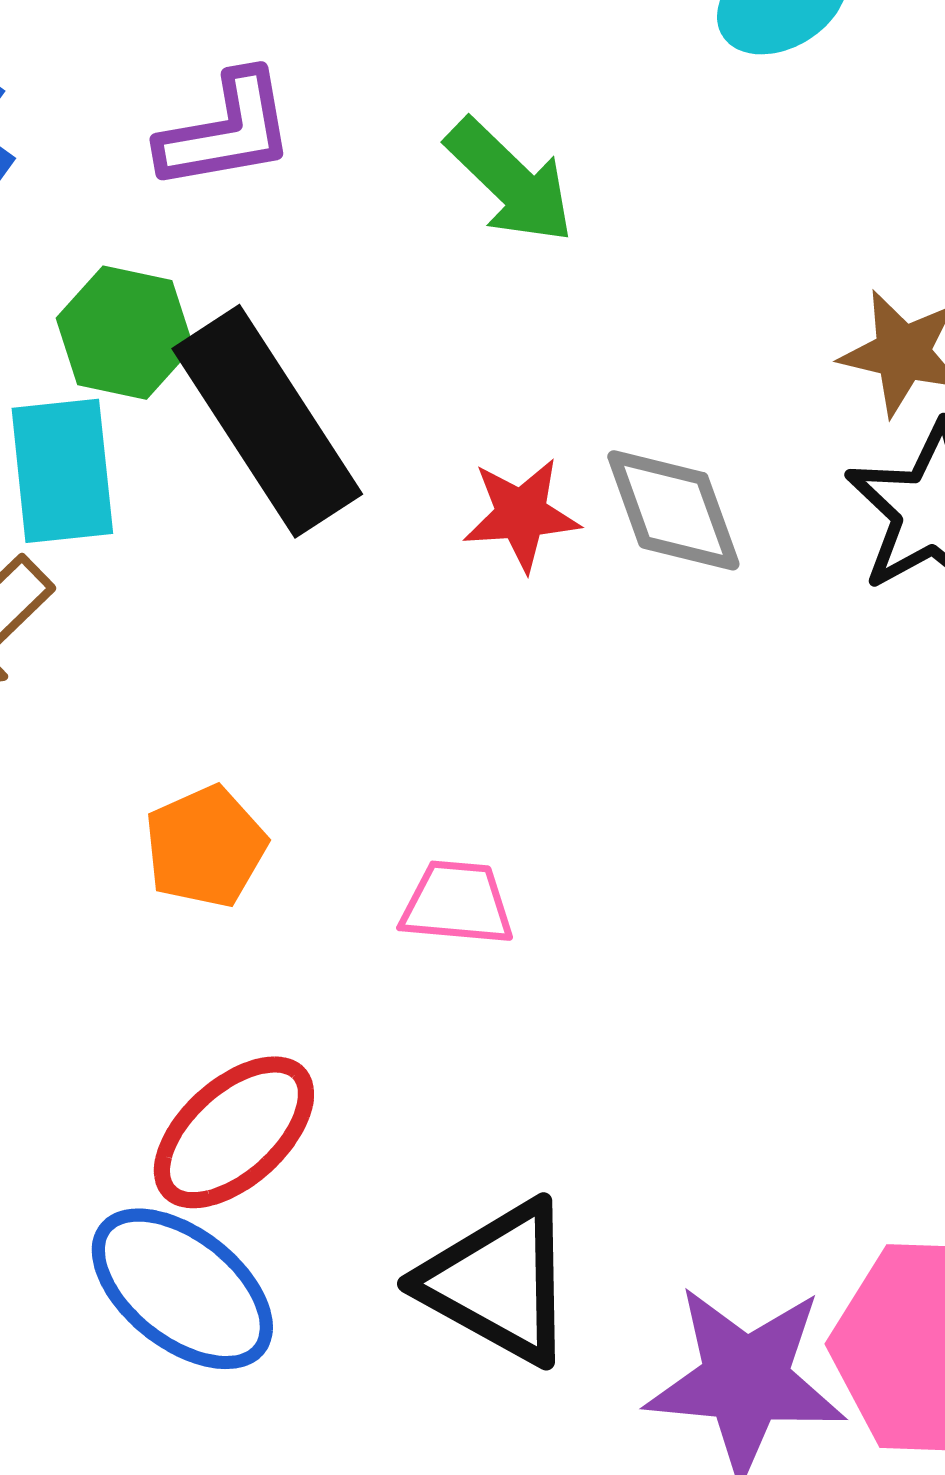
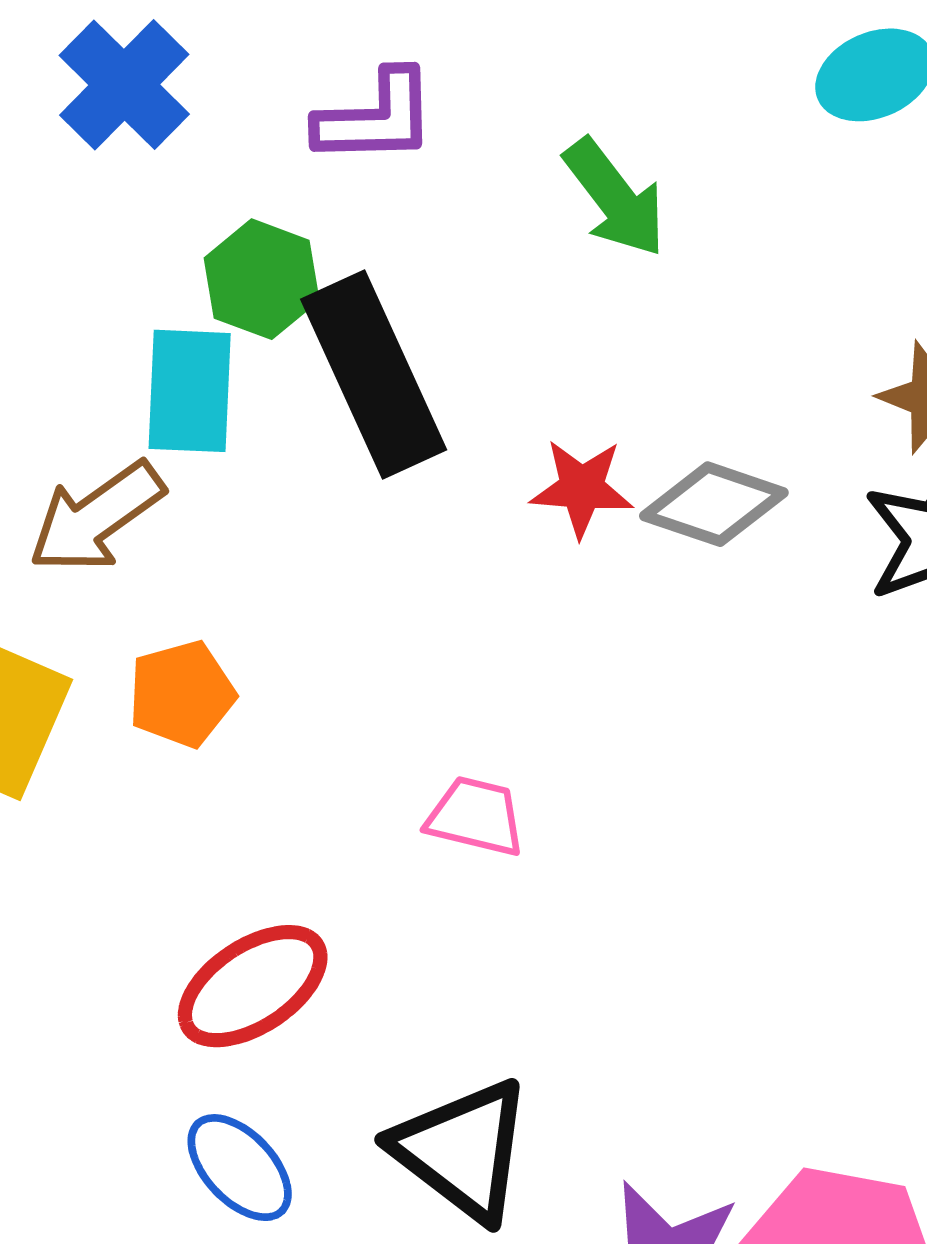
gray diamond: (673, 510) -> (714, 504), turned -60
orange pentagon: (205, 847) -> (182, 694), moved
blue ellipse: (182, 1289) -> (240, 1168), moved, size x0.7

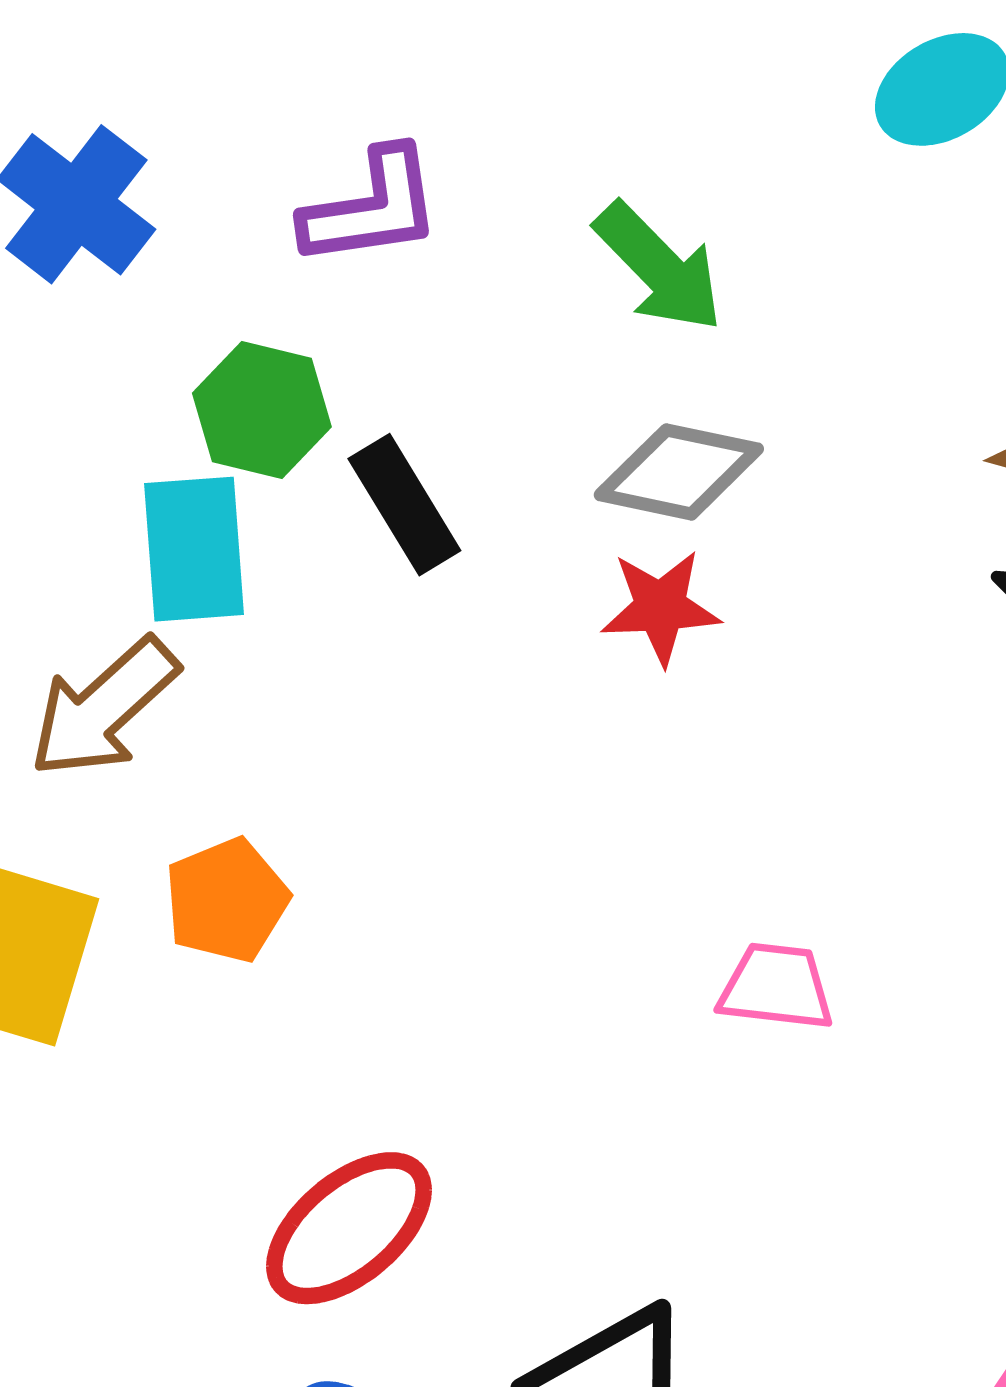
black rectangle: (374, 374) -> (404, 505), size x0.6
gray diamond: (714, 504) -> (679, 472), moved
pink trapezoid: (476, 816) -> (776, 987), moved

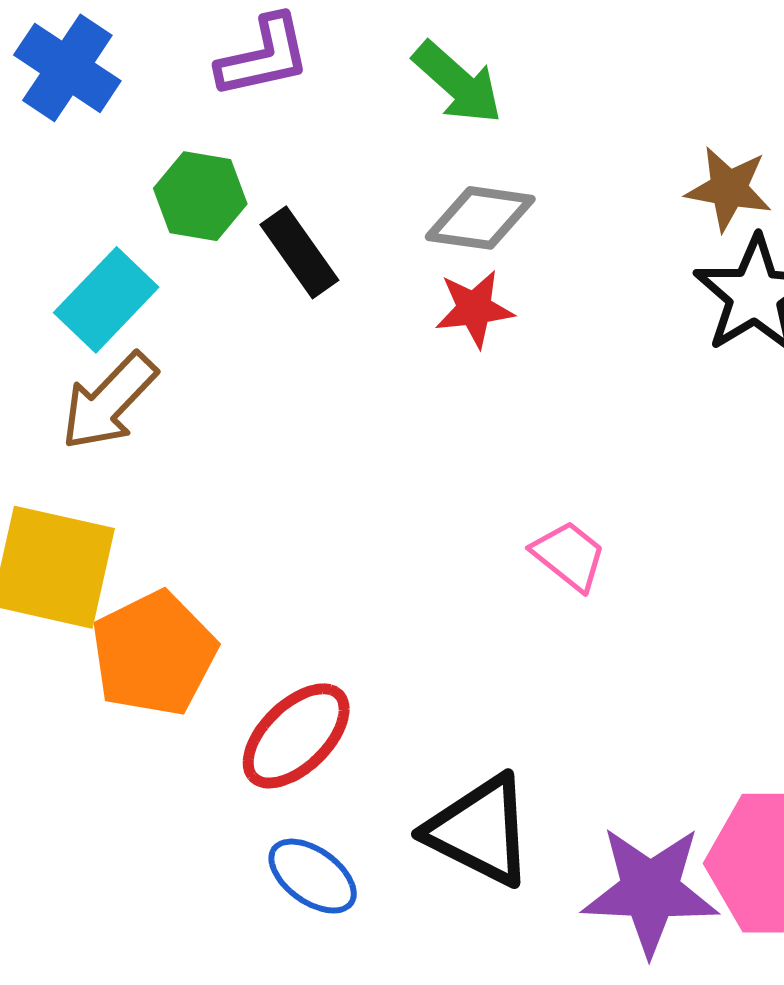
cyan rectangle: (194, 549) -> (106, 300), moved, turned 52
orange pentagon: (227, 900) -> (154, 654), moved, size x1.5
pink trapezoid: (776, 987) -> (569, 556), turned 36

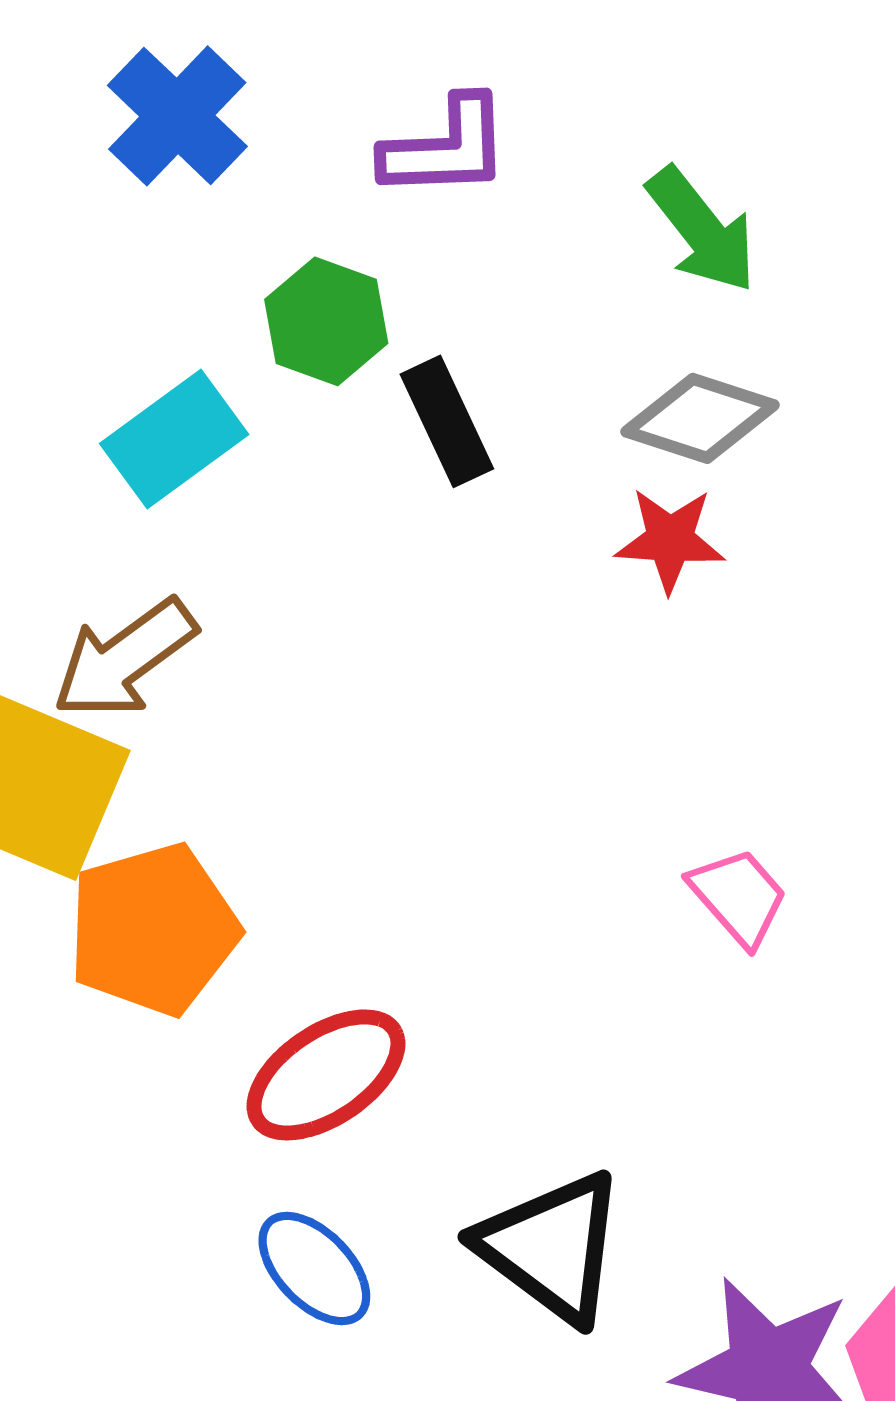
brown arrow: (109, 401) -> (125, 659), moved

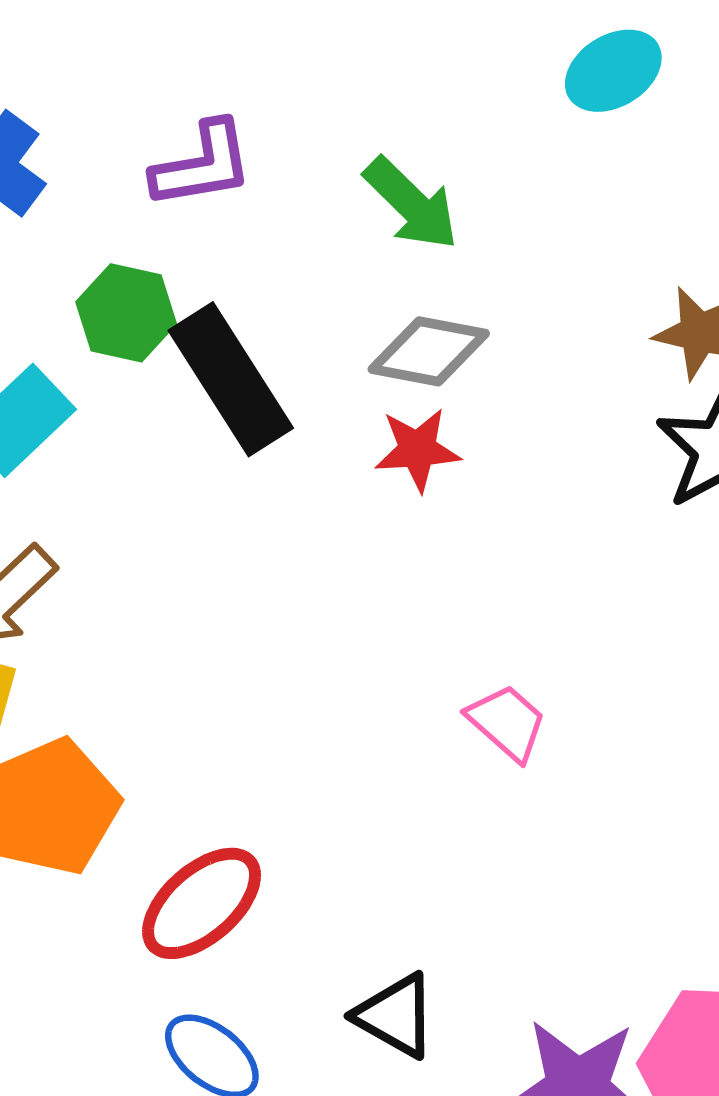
black rectangle: (447, 421) -> (231, 379), size x1.5
black triangle: (552, 1247) -> (396, 1016), size x0.7

